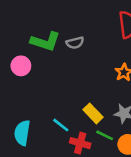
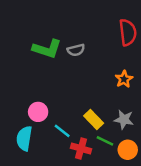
pink circle: (21, 66) -> (38, 112), moved

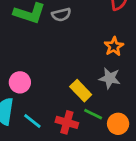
gray star: (124, 119) -> (110, 78), moved
cyan line: (62, 131) -> (32, 121), moved

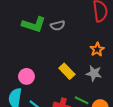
yellow rectangle: (81, 91) -> (67, 71), moved

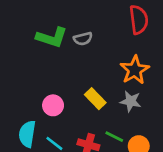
orange star: (97, 49) -> (135, 70), size x1.5
pink circle: (26, 76) -> (53, 105), moved

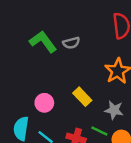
green L-shape: (52, 37) -> (43, 42), turned -144
gray star: (131, 101) -> (114, 110), moved

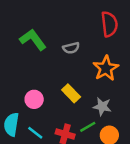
gray semicircle: (71, 43) -> (71, 48), moved
green line: (99, 131) -> (88, 127), turned -56

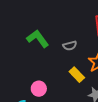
yellow rectangle: (71, 93) -> (77, 75), moved

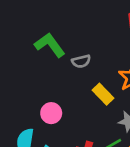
gray semicircle: (70, 46) -> (81, 61), moved

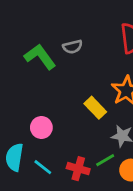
gray semicircle: (81, 61) -> (73, 47), moved

